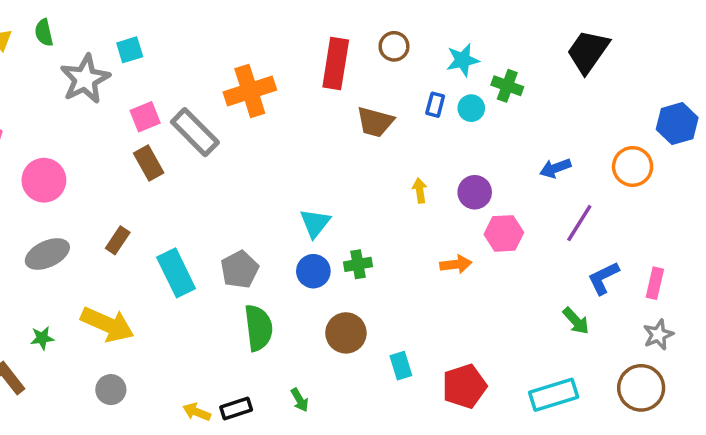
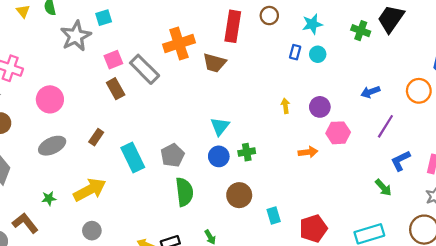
green cross: (507, 86) -> (361, 31), moved
brown trapezoid: (375, 122) -> (214, 63), moved
yellow arrow: (107, 324) -> (90, 190), turned -52

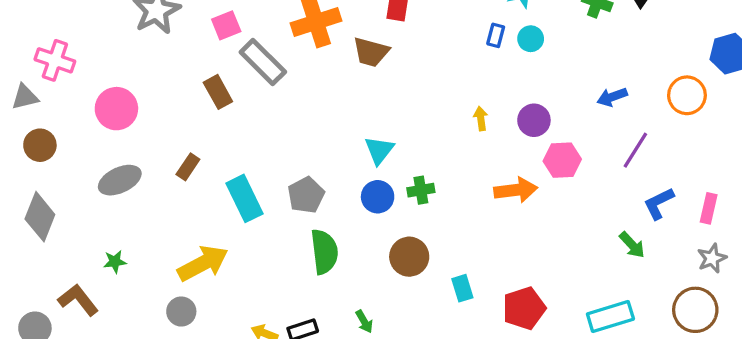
pink square: (113, 60) -> (226, 25), moved
orange arrow: (308, 152) -> (516, 190), size x1.4
yellow arrow: (90, 190) -> (203, 263), moved

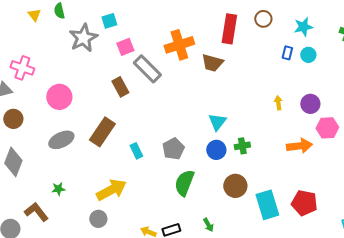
brown rectangle: (188, 167) -> (102, 132), size x1.8
cyan rectangle: (245, 198) -> (136, 151), size x0.6
green semicircle: (324, 252) -> (184, 183), turned -152
cyan rectangle: (462, 288) -> (267, 205), size x1.8
red pentagon: (524, 308) -> (304, 203), moved, turned 30

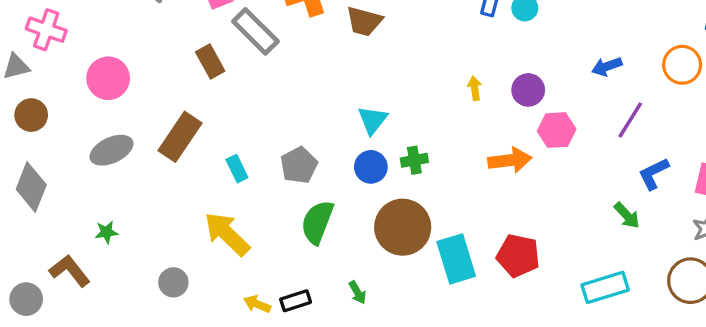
brown circle: (235, 186) -> (403, 227), size x1.4
yellow arrow: (111, 190) -> (227, 234), moved, turned -108

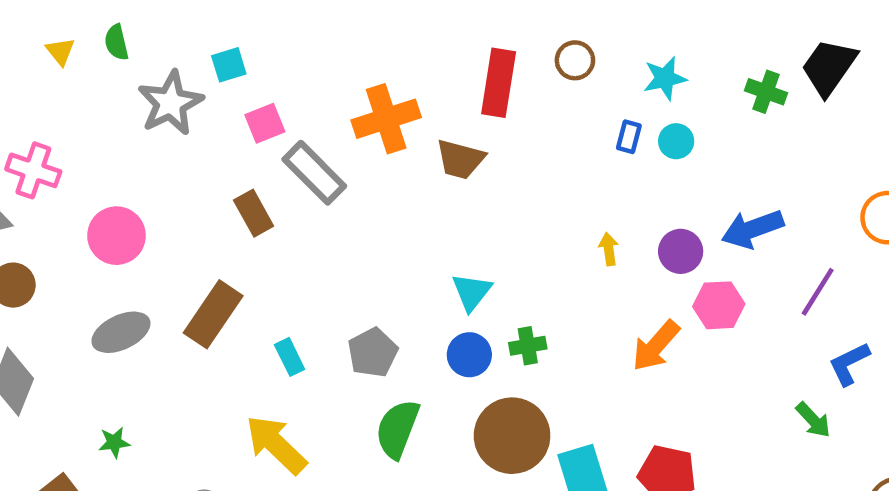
blue arrow: (607, 67) -> (753, 229), moved, size x1.5
orange arrow: (510, 160) -> (656, 346), turned 138

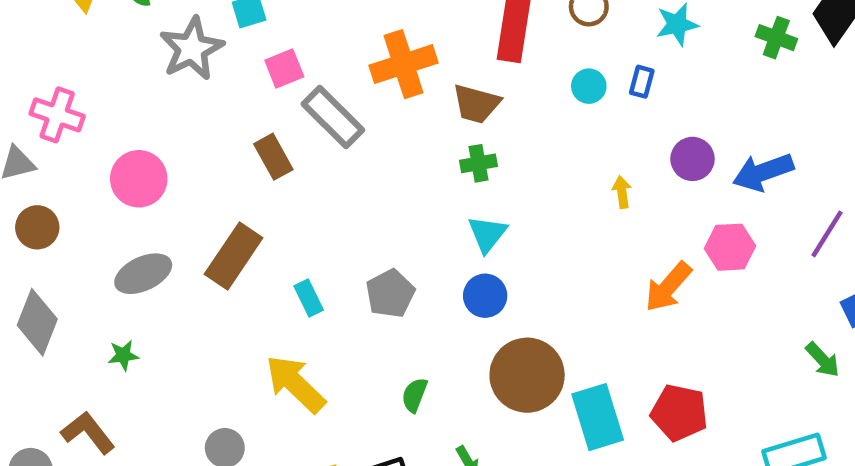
cyan circle: (676, 141) -> (589, 86), moved
purple circle: (681, 251) -> (693, 159), moved
green cross: (528, 346) -> (479, 163), moved
green semicircle: (397, 429) -> (415, 395), moved, size x0.6
green star: (114, 442) -> (123, 355), moved

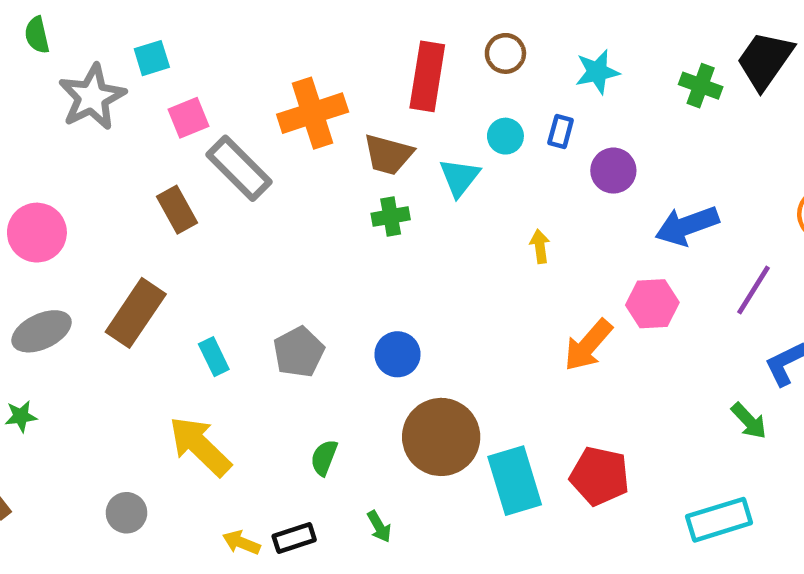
purple circle: (693, 159) -> (613, 171), moved
cyan triangle: (487, 234) -> (460, 177), moved

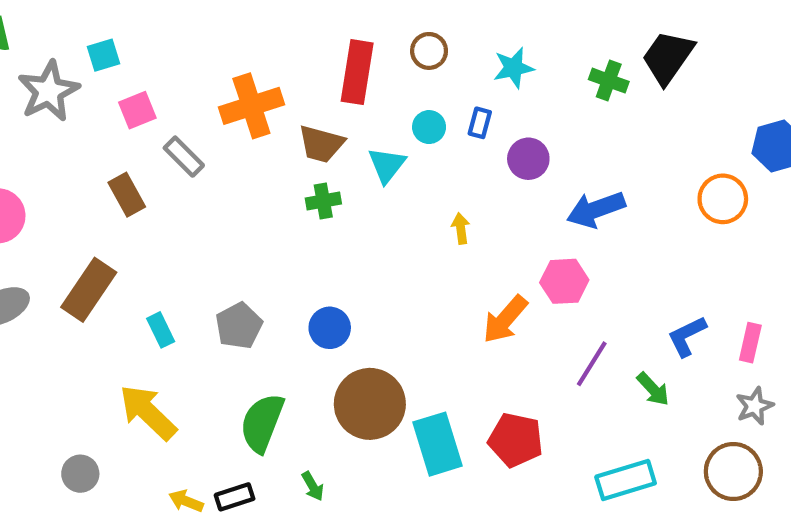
gray rectangle: (239, 168) -> (184, 157), size x0.7
purple line: (753, 290) -> (592, 364), moved
green semicircle: (324, 458) -> (262, 423), size x1.8

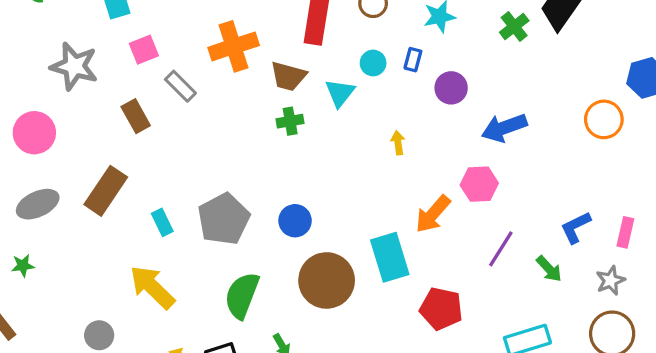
green cross: (609, 81) -> (514, 26), turned 32
gray star: (49, 91) -> (74, 66), moved, turned -30
gray pentagon: (239, 326) -> (224, 219), size x1.4
gray star: (754, 406) -> (610, 280), moved
cyan rectangle: (437, 444) -> (390, 257), moved

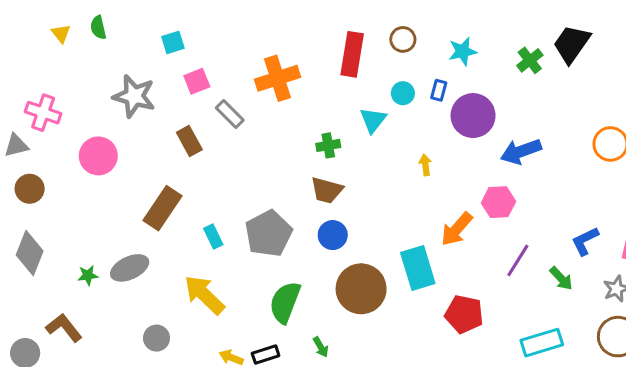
brown trapezoid: (288, 76) -> (327, 190), moved
purple circle: (451, 88) -> (473, 116), size x1.5
gray ellipse: (38, 204) -> (130, 268), moved

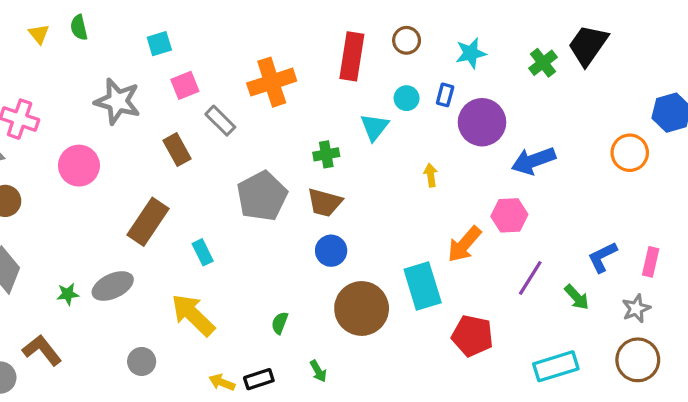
gray pentagon: (269, 234) -> (262, 196), moved
green semicircle: (285, 302) -> (280, 323), size x0.5

